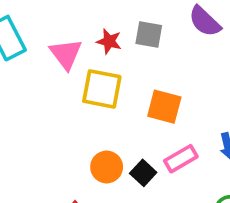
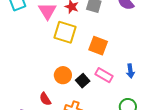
pink rectangle: (181, 159) -> (104, 75), turned 54

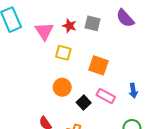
yellow square: (65, 32) -> (63, 53), size x0.7
orange circle: (63, 75) -> (62, 87), moved

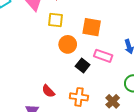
orange circle: (62, 87) -> (68, 44), moved

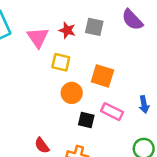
black square: (83, 65) -> (86, 120), turned -32

